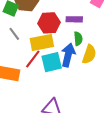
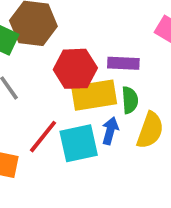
yellow rectangle: (42, 42) -> (94, 95), moved
blue arrow: (68, 55) -> (110, 131), size x0.6

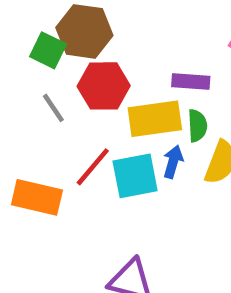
red hexagon: (75, 69) -> (104, 86), moved

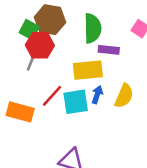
red hexagon: (104, 86) -> (40, 45), moved
gray line: (53, 108) -> (31, 62), turned 54
green semicircle: (197, 126) -> (93, 28), moved, size x1.6

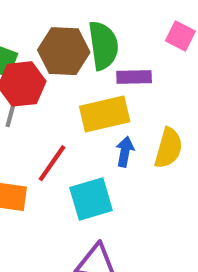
brown hexagon: (50, 20) -> (64, 51), moved
cyan square: (76, 102) -> (91, 199), moved

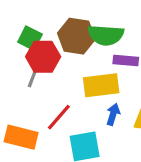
green semicircle: (103, 45) -> (106, 35), turned 96

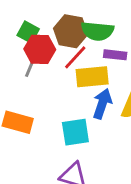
blue arrow: (113, 114) -> (102, 104), size x1.5
red line: (59, 117) -> (75, 57), moved

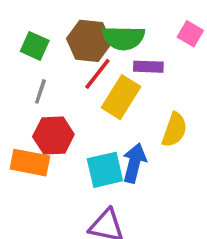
red hexagon: (40, 49) -> (53, 136), moved
yellow rectangle: (92, 77) -> (121, 97), turned -48
blue arrow: (102, 104) -> (134, 163), moved

